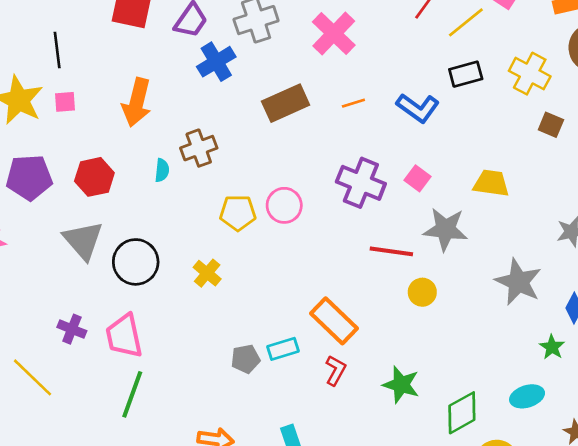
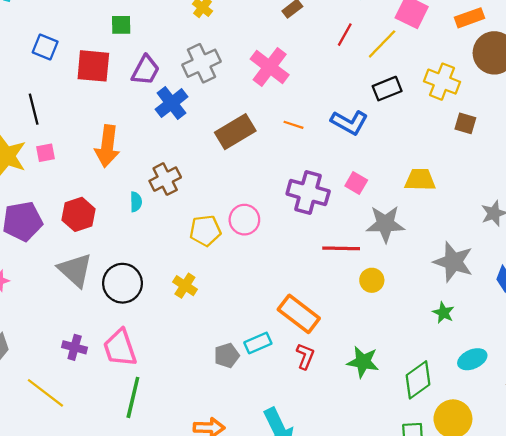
orange line: (353, 103) -> (294, 125), turned 42
green star: (552, 347) -> (443, 313), moved

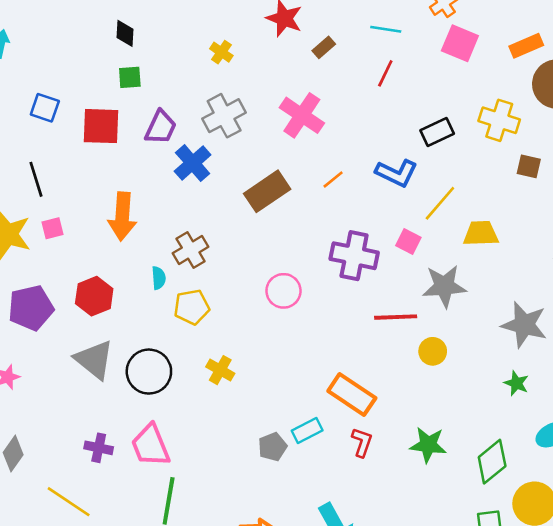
yellow line: (382, 44) -> (440, 203), moved
orange line: (294, 125) -> (333, 180), turned -54
yellow pentagon: (205, 231) -> (192, 307), moved

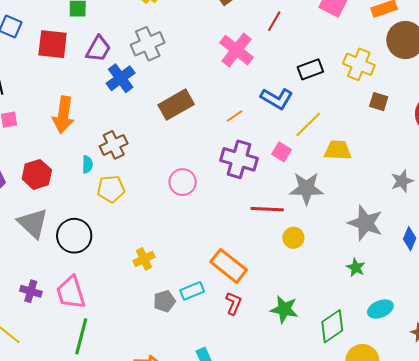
pink cross: (302, 115) -> (236, 50), moved
orange line: (333, 180) -> (235, 116), moved
yellow cross: (220, 370) -> (144, 259), moved, turned 30

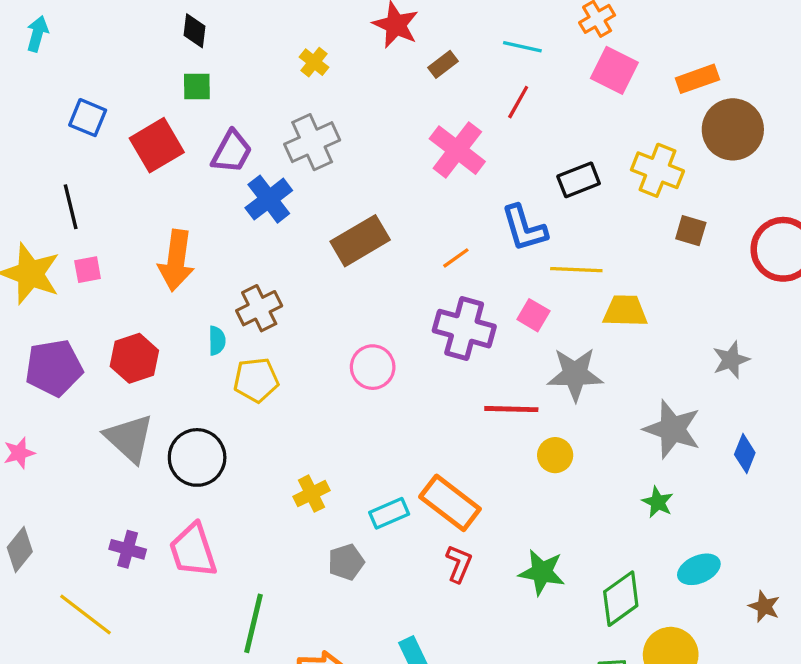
red square: (53, 44) -> (157, 145), turned -36
blue L-shape: (277, 98) -> (524, 228), turned 44
yellow line: (308, 124) -> (576, 270), turned 48
cyan rectangle: (192, 291) -> (389, 513), moved
green line: (81, 336) -> (254, 623), moved

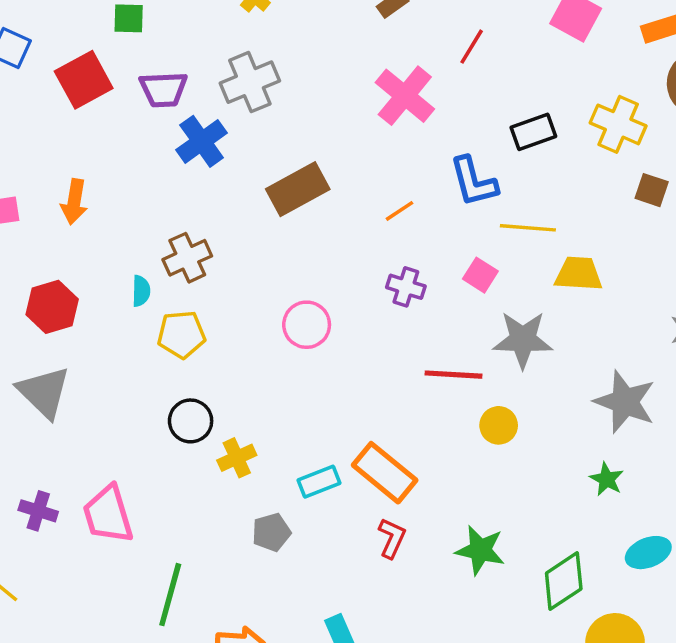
purple trapezoid: (232, 152) -> (163, 89), turned 57
orange arrow: (176, 260) -> (74, 202), moved, size x0.7
purple cross: (464, 329) -> (406, 287), size x0.6
black circle: (197, 457) -> (191, 421), moved, size x0.7

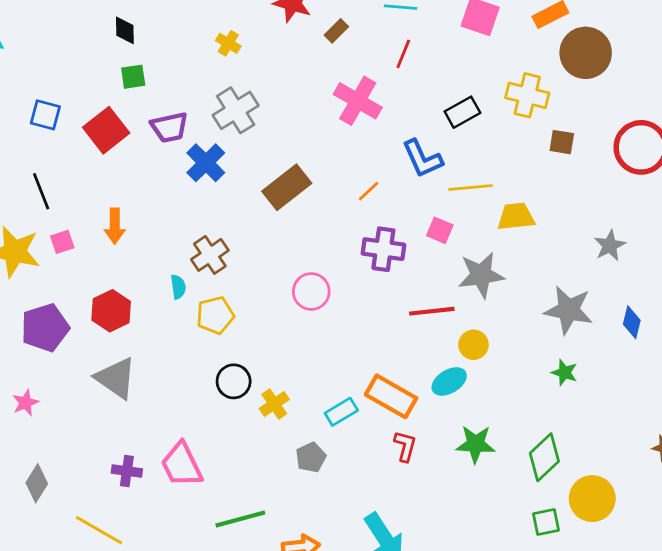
purple cross: (406, 287) -> (383, 249), size x1.4
cyan ellipse: (648, 553) -> (449, 381), moved
green line: (170, 595) -> (240, 519), turned 69

